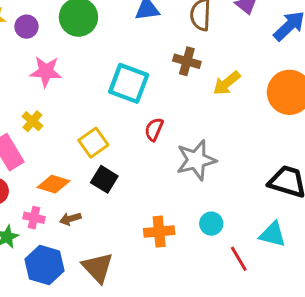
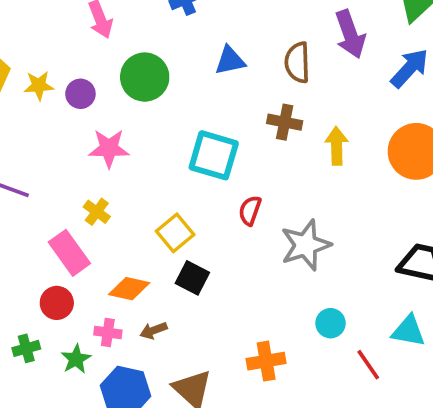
yellow arrow: (227, 83) -> (337, 146), turned 132
orange cross: (159, 232) -> (266, 361), moved

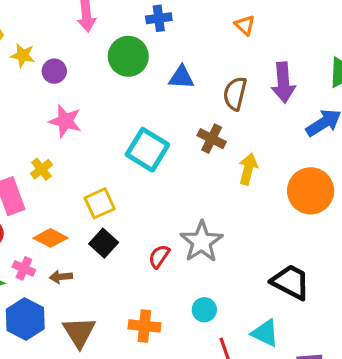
green circle: (145, 77) -> (128, 56), moved
red semicircle: (250, 210) -> (159, 256), moved
gray star: (306, 245) -> (202, 242), turned -30

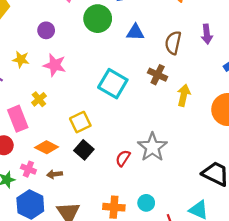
yellow star: (23, 55) -> (21, 59), moved
purple arrow: (283, 83) -> (207, 34), size x0.7
cyan circle: (204, 310) -> (146, 203), moved

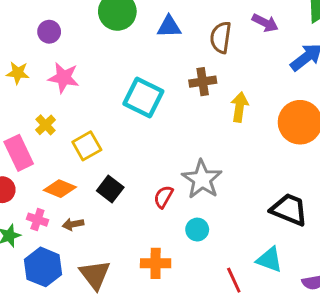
purple arrow: (207, 34) -> (265, 23), turned -54
brown cross: (158, 75) -> (203, 82), turned -30
yellow square: (80, 122) -> (87, 146), moved
cyan circle: (146, 203) -> (197, 230), moved

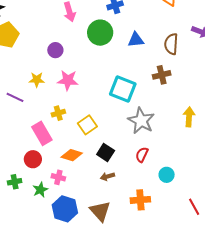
yellow arrow: (239, 107) -> (189, 117), moved
yellow cross: (46, 125) -> (58, 113), turned 32
gray star: (202, 179) -> (141, 121), moved
brown arrow: (73, 224) -> (107, 176), moved

